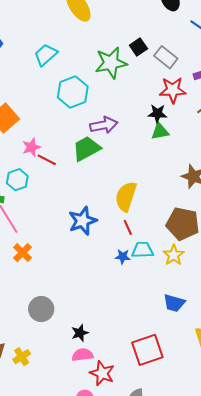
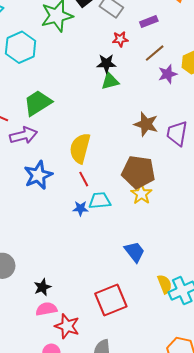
red star: (173, 90) -> (120, 39), size x0.6
purple arrow: (104, 125) -> (24, 135), moved
yellow star: (174, 255) -> (141, 194), moved
blue trapezoid: (174, 303) -> (135, 252), turned -140

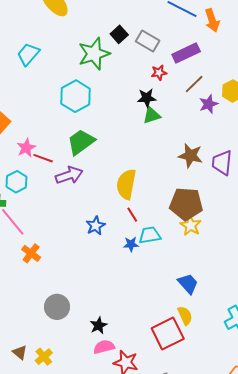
purple rectangle: (149, 21) -> (186, 53), size x1.5
cyan hexagon: (21, 47) -> (76, 96), moved
blue star: (38, 175) -> (96, 226), moved, size x0.7
yellow semicircle: (165, 284) -> (185, 316), moved

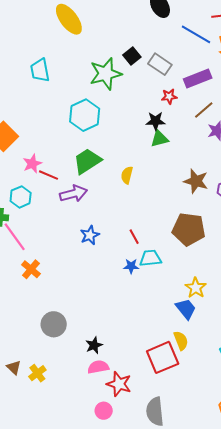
cyan trapezoid: (28, 54) -> (40, 70), turned -55
yellow semicircle: (126, 184) -> (127, 175), moved, size x0.6
yellow star: (191, 225) -> (196, 288), moved
blue star: (96, 226) -> (90, 235), moved

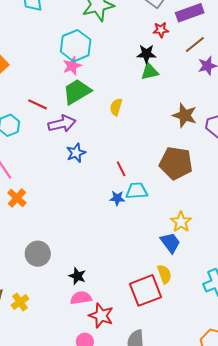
pink star: (32, 164) -> (72, 66), moved
blue star: (90, 235) -> (76, 153), moved
black star: (94, 345) -> (77, 276), turned -30

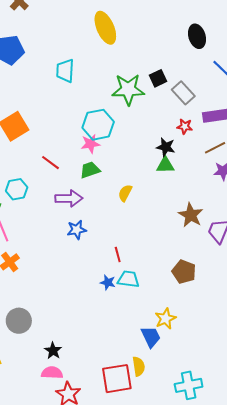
green trapezoid: (77, 92) -> (90, 170), size x0.7
red line: (38, 104) -> (51, 163), moved
brown pentagon: (176, 163) -> (184, 272), moved, size x0.7

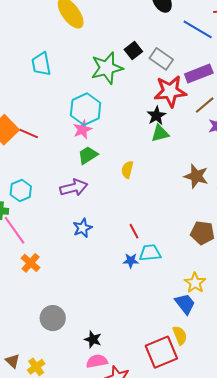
red star: (185, 126) -> (170, 91), size x2.0
black star: (166, 147) -> (156, 116), turned -30
red line: (51, 163) -> (29, 134), moved
blue star: (77, 230) -> (83, 228), moved

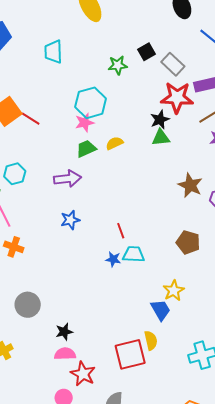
green star: (107, 68) -> (118, 65), size x0.6
yellow semicircle: (127, 170) -> (114, 143), moved, turned 42
orange cross: (31, 263) -> (14, 247), turned -30
black star: (93, 339) -> (64, 332), turned 30

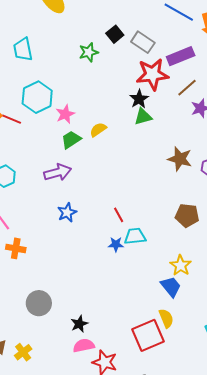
cyan hexagon: (91, 103) -> (37, 97), moved

